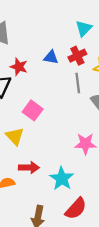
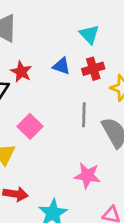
cyan triangle: (84, 28) -> (89, 34), moved, turned -36
gray line: (78, 83) -> (84, 115), moved

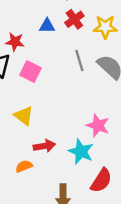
pink square: (30, 126) -> (31, 72), moved
pink star: (87, 176) -> (98, 125), moved, turned 30

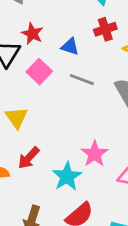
blue triangle: (47, 26) -> (70, 47), moved
gray line: (79, 60) -> (82, 80), moved, turned -70
red arrow: (44, 146) -> (29, 158), turned 125

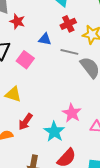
red star: (32, 34) -> (17, 21), moved
gray line: (82, 80) -> (69, 52), moved
yellow triangle: (17, 118) -> (13, 94), turned -30

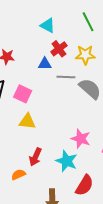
blue triangle: (45, 39) -> (45, 64), moved
yellow triangle: (13, 94) -> (27, 122), moved

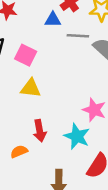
red arrow: (35, 157) -> (40, 131), turned -36

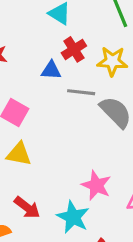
red arrow: (40, 131) -> (27, 208), turned -45

